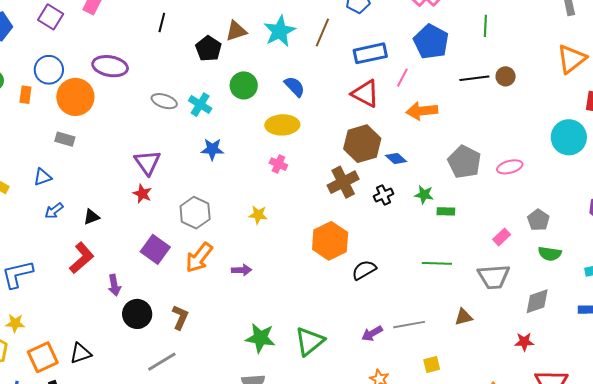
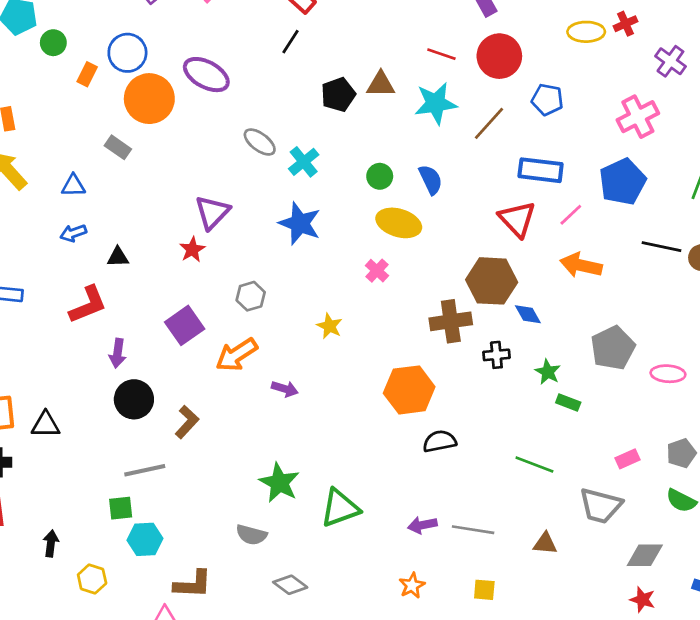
green circle: (244, 85) -> (380, 176), moved, size x0.7
blue star: (212, 149) -> (300, 223), size x1.4
gray hexagon: (195, 213) -> (251, 296), size x0.7
red star: (524, 342) -> (642, 600), moved

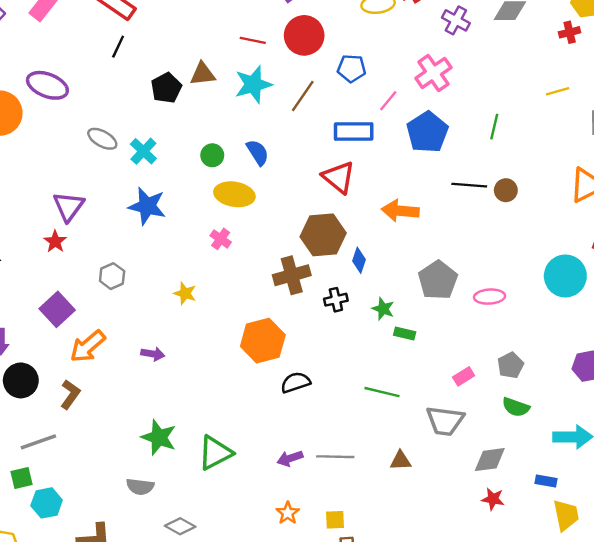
pink line: (571, 215) -> (388, 101), moved
blue diamond: (528, 314) -> (359, 260), turned 55
orange arrow: (236, 355) -> (88, 346), moved
yellow square: (484, 590) -> (335, 520), moved

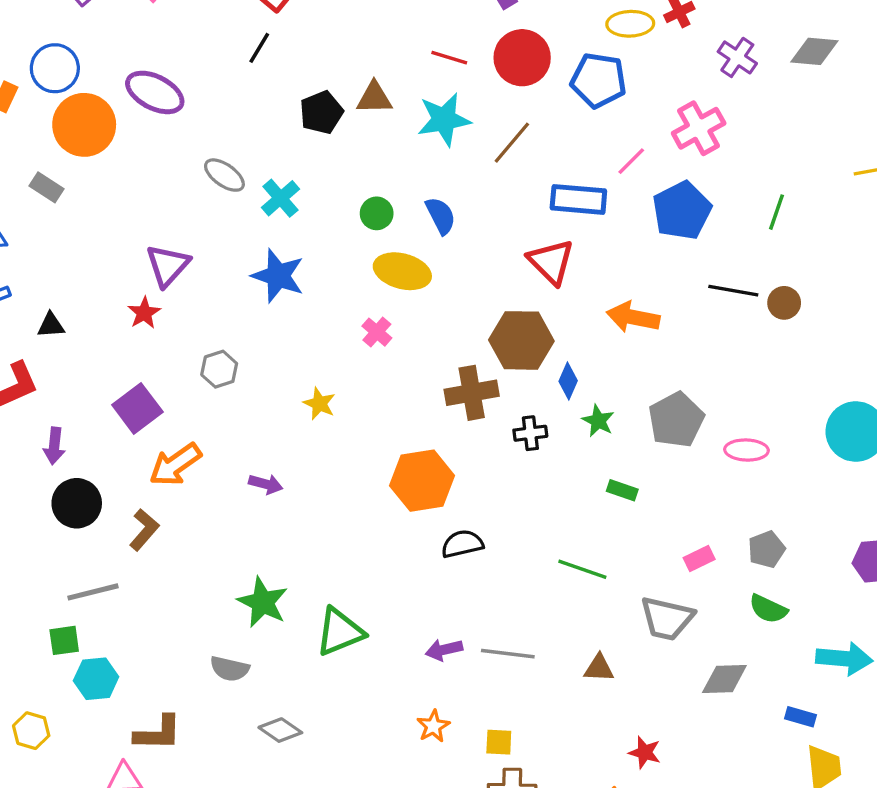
blue pentagon: (352, 68) -> (599, 80), moved, size x1.4
green star: (383, 309) -> (598, 421), moved
red star: (493, 499) -> (645, 752), moved

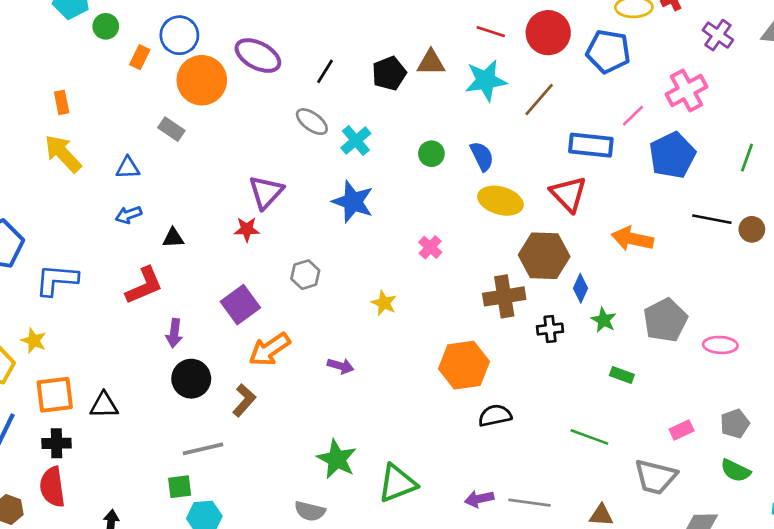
black line: (259, 48) -> (325, 71), moved
yellow ellipse: (402, 271) -> (500, 201), moved
red star: (144, 313) -> (247, 229), turned 30

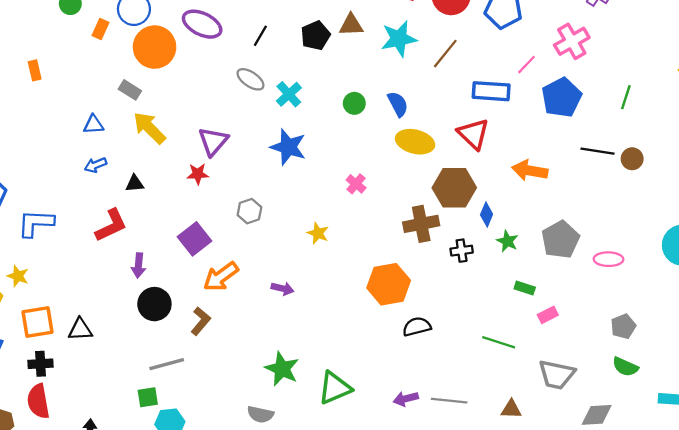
yellow arrow: (63, 154) -> (149, 128), moved
pink rectangle: (682, 430) -> (548, 315), moved

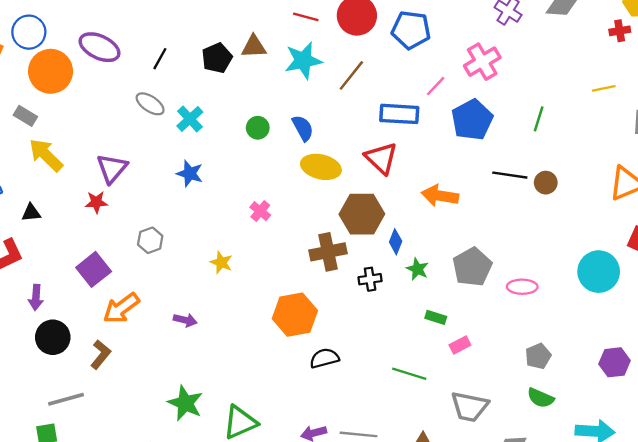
blue star: (288, 147) -> (190, 174), size x0.7

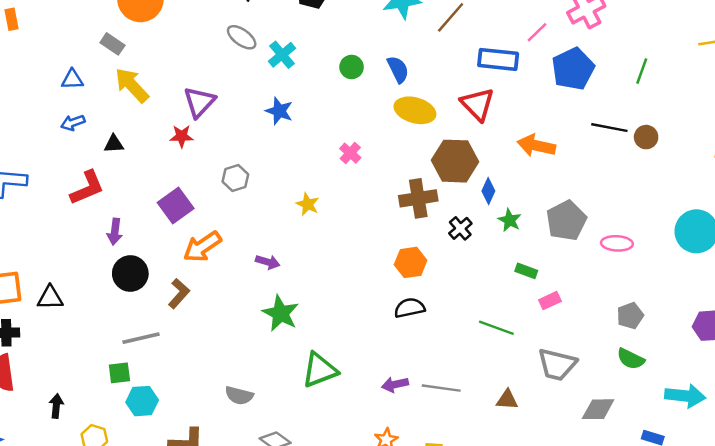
black cross: (370, 279) -> (460, 228), turned -35
orange hexagon: (295, 315) -> (411, 262), moved, size x0.7
green star: (185, 403) -> (280, 313), moved

